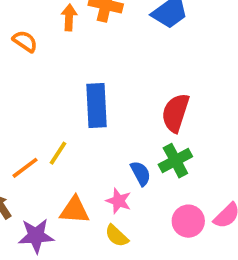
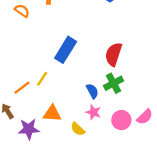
blue rectangle: (97, 105) -> (66, 50), turned 35
pink star: (119, 201) -> (93, 112), moved

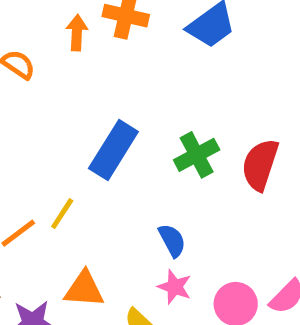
red semicircle: (114, 54) -> (260, 165), moved
green cross: (114, 83) -> (197, 155), moved

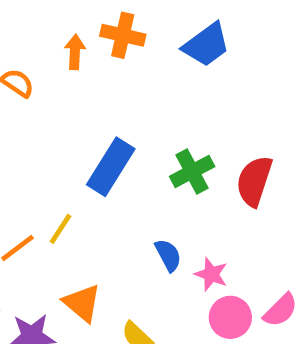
pink star: (175, 287) -> (211, 274), moved
orange triangle: (84, 289) -> (82, 303), turned 36

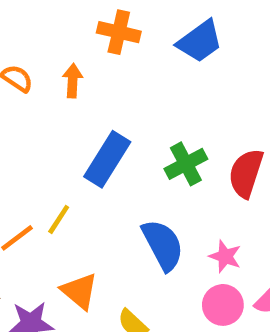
orange arrow: (75, 52) -> (73, 81), moved
blue semicircle: (168, 255) -> (163, 245), size x1.6
pink star: (211, 274) -> (225, 256), moved

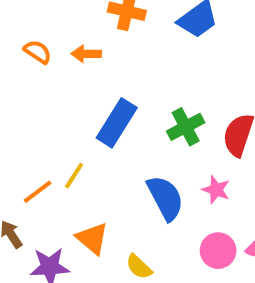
orange arrow: (73, 81) -> (86, 54), turned -92
pink star: (225, 256) -> (216, 190), moved

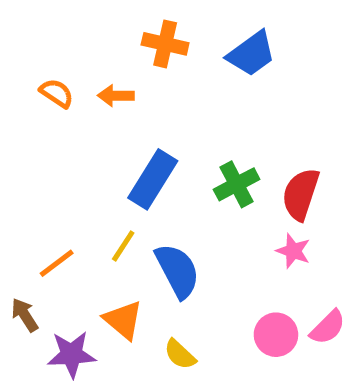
yellow line: (74, 176) -> (123, 246), moved
pink star: (216, 190) -> (293, 251), moved
blue semicircle: (165, 198) -> (177, 271), moved

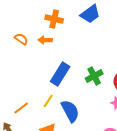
orange cross: (165, 44) -> (54, 19), moved
blue trapezoid: (251, 54) -> (90, 14), moved

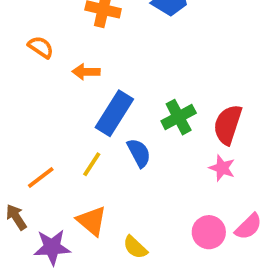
orange arrow: (45, 40) -> (86, 72), moved
blue semicircle: (70, 111) -> (139, 153), moved, size x0.7

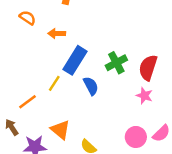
yellow line: (92, 164) -> (54, 83), moved

